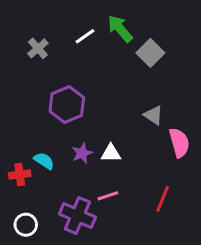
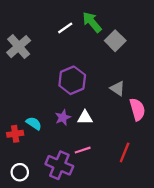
gray cross: (38, 48) -> (19, 47), moved, size x1.5
purple hexagon: (67, 105) -> (72, 80), moved

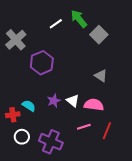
purple hexagon: (72, 80) -> (42, 63), moved
pink semicircle: (137, 109) -> (94, 105), moved, turned -66
white triangle: (85, 118) -> (73, 101), turned 40
pink line: (83, 150) -> (84, 127), moved
white circle: (20, 172) -> (22, 137), moved

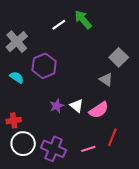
gray square: (99, 35) -> (119, 57), moved
pink semicircle: (94, 105) -> (99, 110), turned 138
cyan semicircle: (29, 106) -> (17, 77), moved
pink line: (84, 127) -> (88, 149), moved
white circle: (22, 137) -> (23, 144), size x1.5

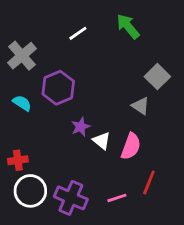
green arrow: (83, 20) -> (128, 26), moved
purple star: (57, 106) -> (81, 127), moved
pink semicircle: (99, 110) -> (131, 146), turned -36

